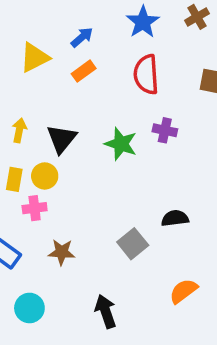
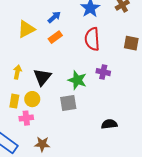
gray square: (133, 244) -> (68, 103), moved, turned 30

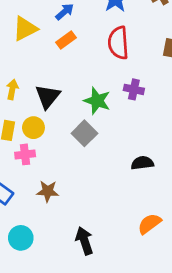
gray square: (68, 103) -> (84, 133), turned -36

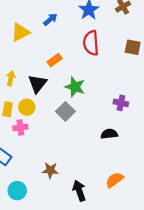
orange rectangle: (66, 40) -> (55, 60), moved
purple cross: (134, 89) -> (121, 103), moved
brown star: (48, 191) -> (50, 170), moved
black arrow: (84, 241) -> (79, 191), moved

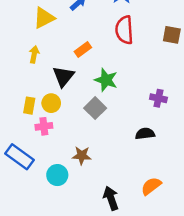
yellow arrow: (11, 78) -> (34, 54), moved
brown star: (50, 170) -> (82, 156), moved
cyan circle: (17, 191) -> (57, 175), moved

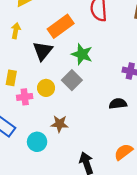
orange rectangle: (83, 49) -> (61, 26), size x1.6
yellow circle: (51, 103) -> (46, 88), moved

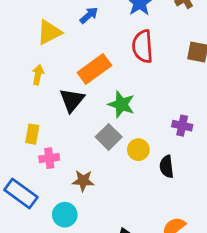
yellow circle: (46, 88) -> (138, 150), moved
black semicircle: (118, 104) -> (167, 167), turned -90
brown star: (59, 124) -> (83, 181), moved

